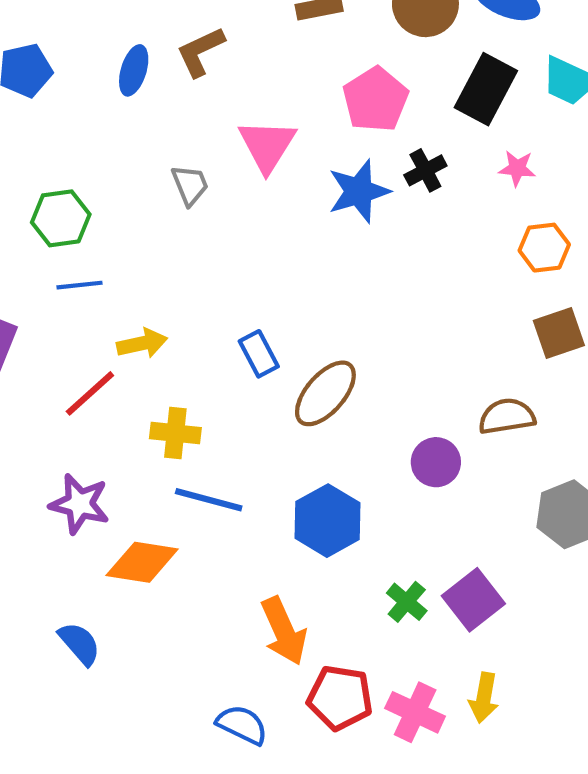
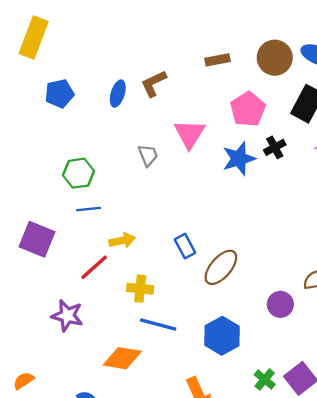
purple star: (80, 504) -> (67, 316), moved

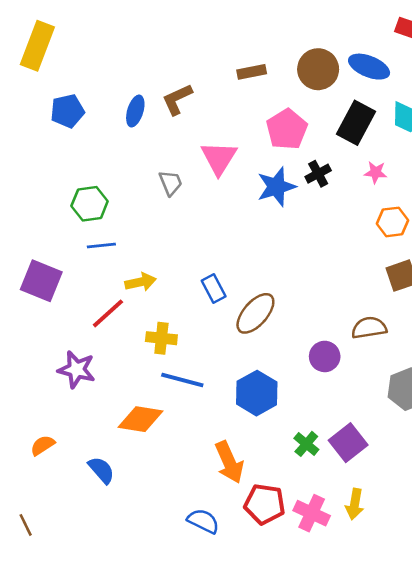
orange semicircle: (24, 381) -> (43, 445), moved

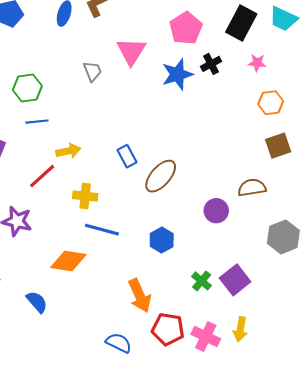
blue hexagon: (257, 393) -> (162, 240), size x0.7

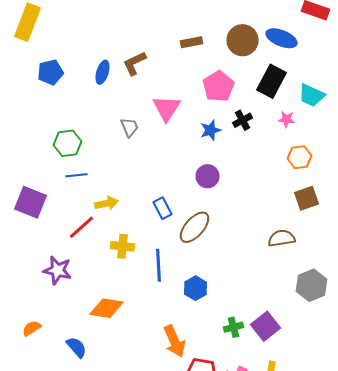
cyan trapezoid: (283, 19) -> (312, 95), moved
blue star: (177, 74) -> (210, 130), size x0.7
purple circle: (216, 211) -> (208, 176), moved
blue line: (102, 230) -> (158, 265), moved, turned 72
green cross: (202, 281) -> (234, 327), turned 36

